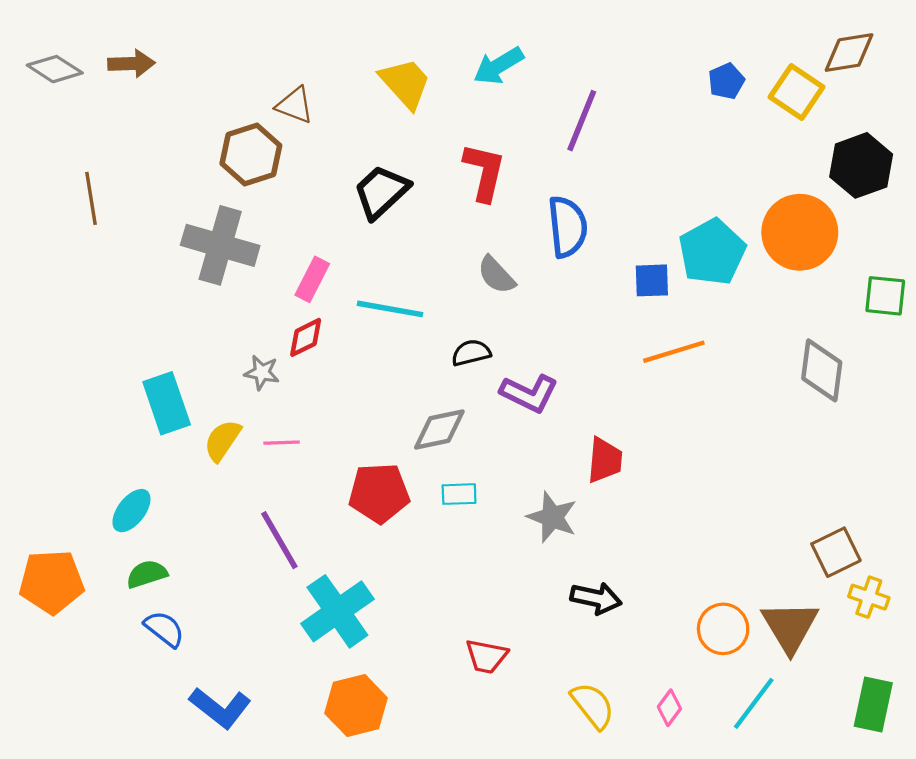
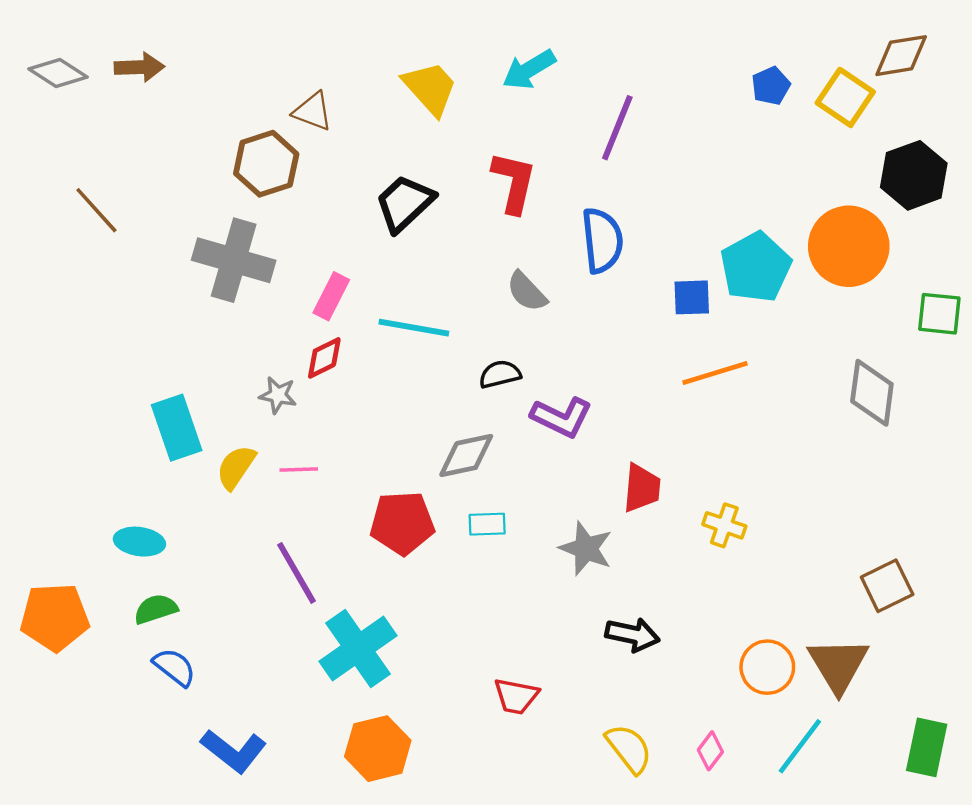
brown line: (91, 198) -> (96, 210), turned -33
cyan ellipse: (131, 511) -> (139, 542), turned 60
yellow cross: (869, 597) -> (724, 525), moved

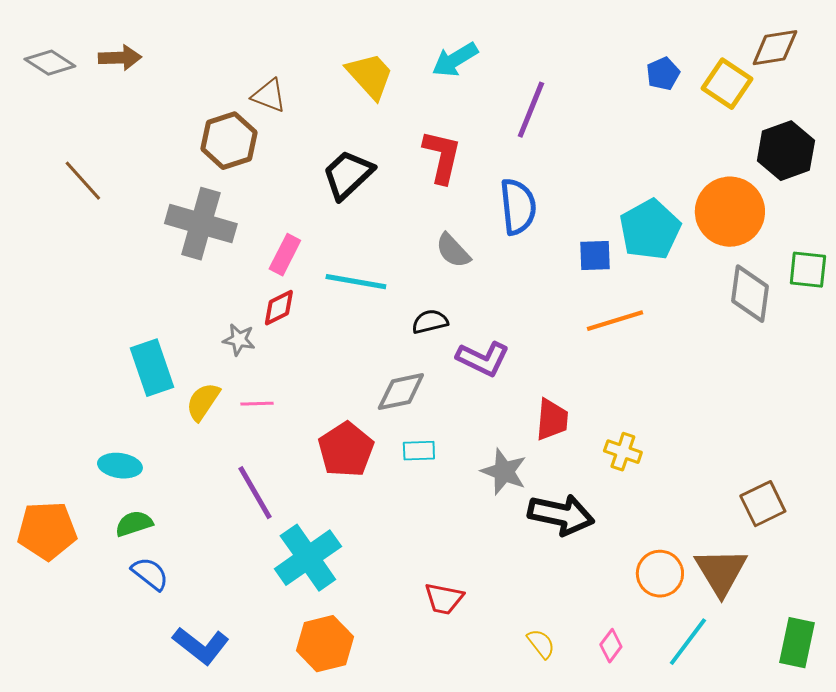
gray diamond: (872, 393) -> (750, 294), moved
red pentagon: (402, 523) -> (346, 450), turned -30
black arrow: (632, 635) -> (561, 515), moved, size x1.4
yellow semicircle: (629, 749) -> (541, 644), size x0.7

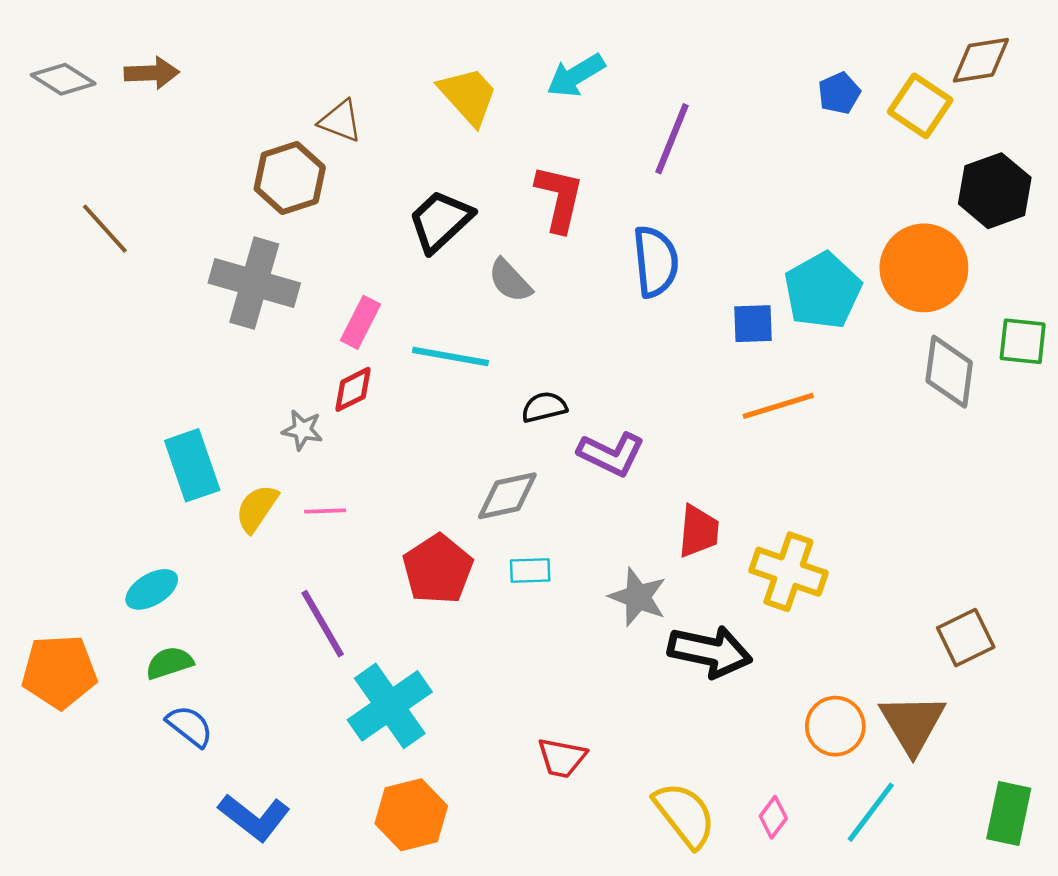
gray semicircle: (453, 251) -> (510, 281), moved
yellow cross: (623, 452) -> (788, 572), size x1.6
cyan ellipse: (120, 466) -> (152, 589), turned -39
yellow semicircle: (541, 644) -> (685, 815), size x1.8

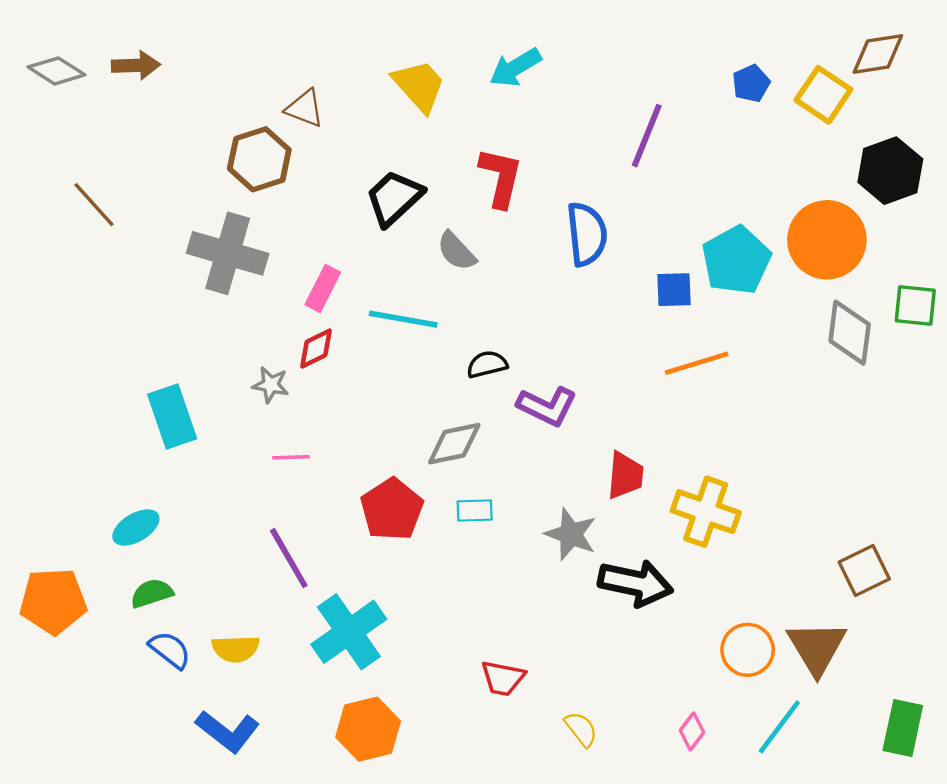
purple line: (672, 139) -> (647, 136), moved
yellow semicircle: (257, 508) -> (236, 649), moved, turned -126
yellow semicircle: (685, 815) -> (581, 729), moved, size x0.6

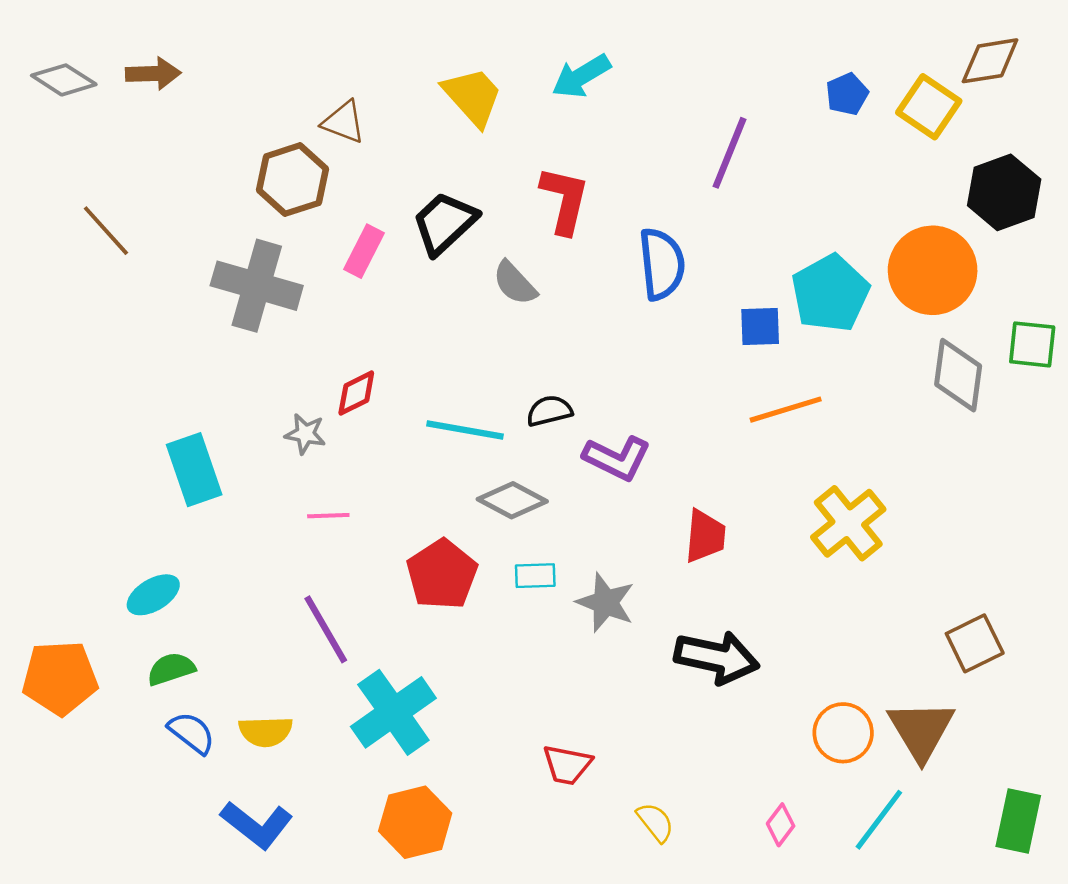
pink rectangle: (323, 288) -> (364, 251), moved
cyan line: (403, 319) -> (465, 430), moved
gray diamond: (454, 444) -> (512, 500), turned 40
yellow cross: (706, 512) -> (848, 523), moved, turned 32
gray star: (571, 534) -> (605, 602), moved

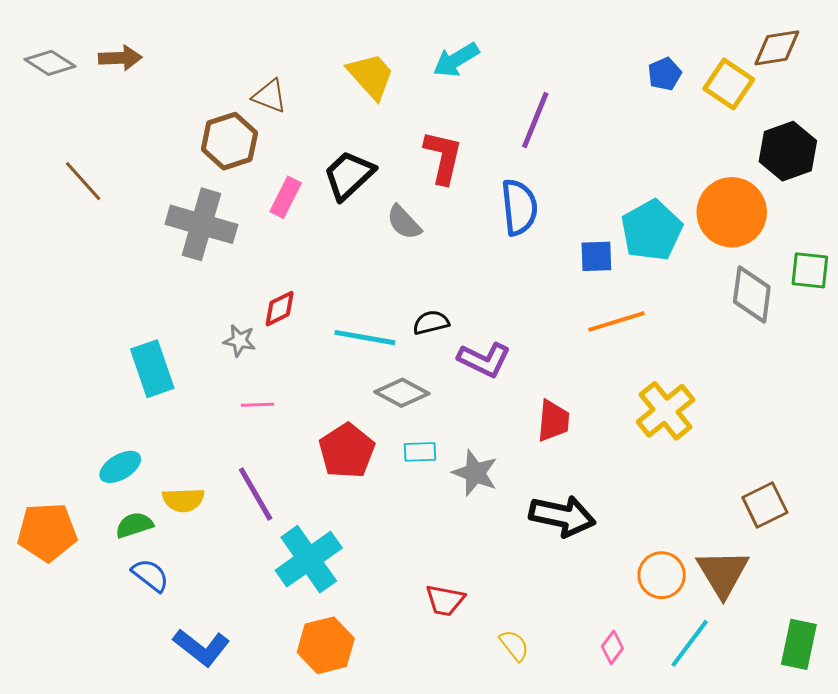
purple line: (729, 153) -> (535, 120), moved
yellow semicircle: (266, 732) -> (183, 500), moved

